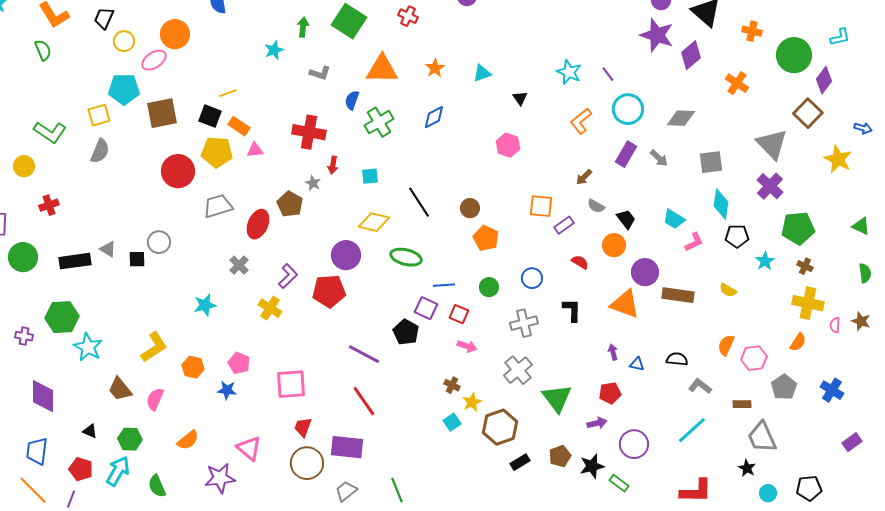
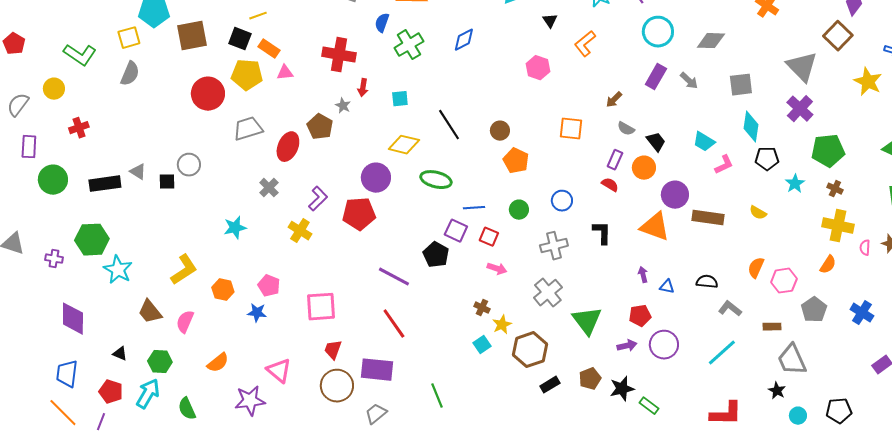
orange L-shape: (581, 121) -> (585, 44), moved
purple rectangle: (564, 225) -> (615, 160), moved, turned -30
purple circle: (634, 444) -> (664, 345), moved
green line: (397, 490) -> (437, 396), moved

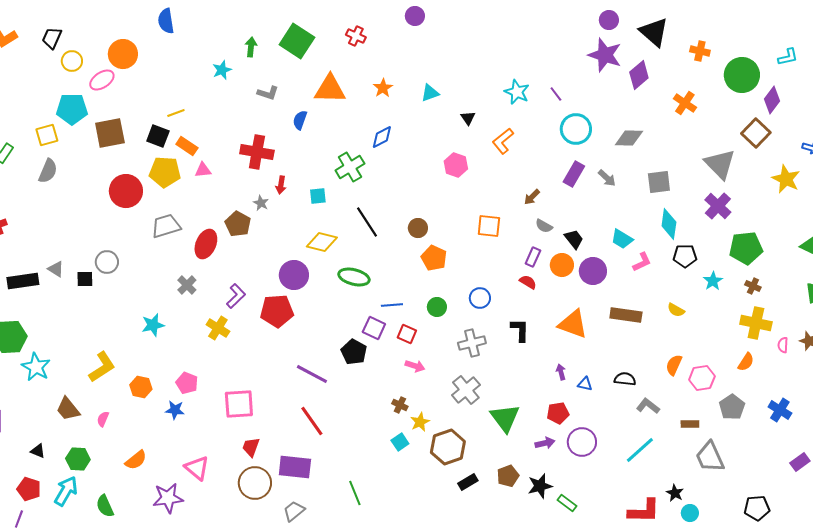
green cross: (409, 45) -> (350, 167), moved
purple circle: (675, 195) -> (593, 271), moved
pink semicircle: (185, 322) -> (103, 419), size x0.7
black star: (777, 391) -> (675, 493), moved
cyan circle: (798, 416) -> (690, 513), moved

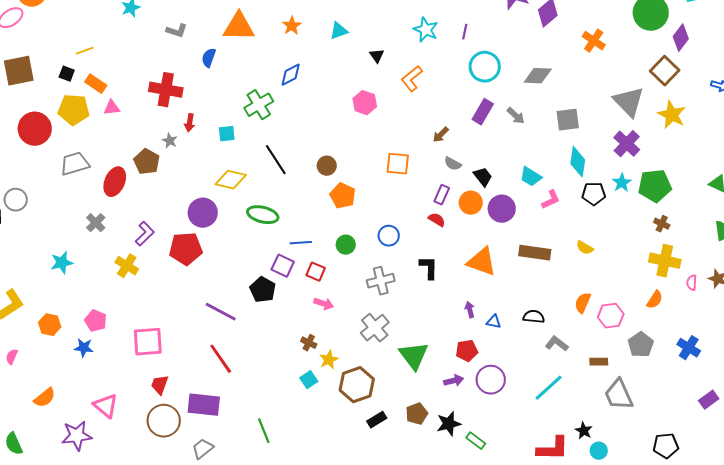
purple line: (556, 94) -> (465, 32), turned 49
black square: (158, 136) -> (67, 74), size x0.7
yellow star: (786, 179) -> (672, 115), moved
cyan star: (713, 281) -> (622, 183), moved

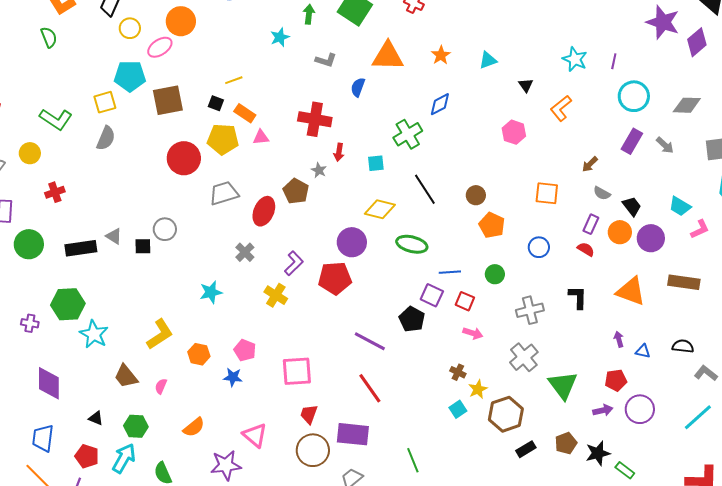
blue circle: (389, 236) -> (539, 247), moved

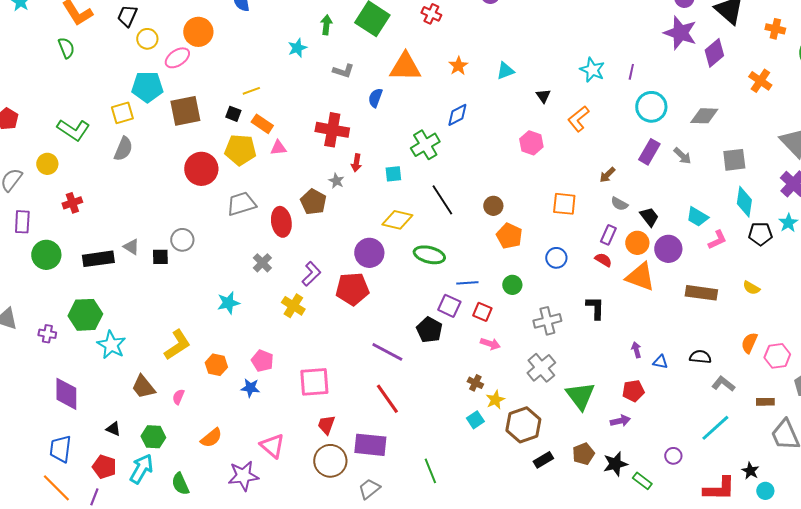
red ellipse: (264, 211) -> (281, 222), turned -32
orange triangle: (631, 291) -> (640, 277), moved
purple circle: (640, 409) -> (673, 456), moved, size x0.6

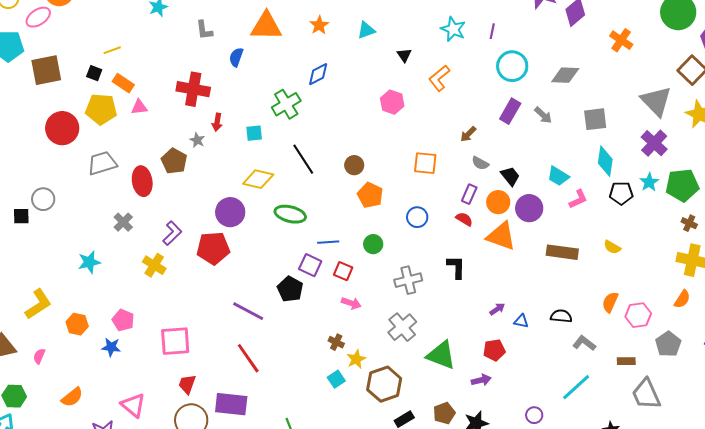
gray L-shape: (343, 71) -> (204, 30), turned 65
purple arrow: (636, 350) -> (497, 309), turned 70
green triangle: (580, 396) -> (441, 355), turned -32

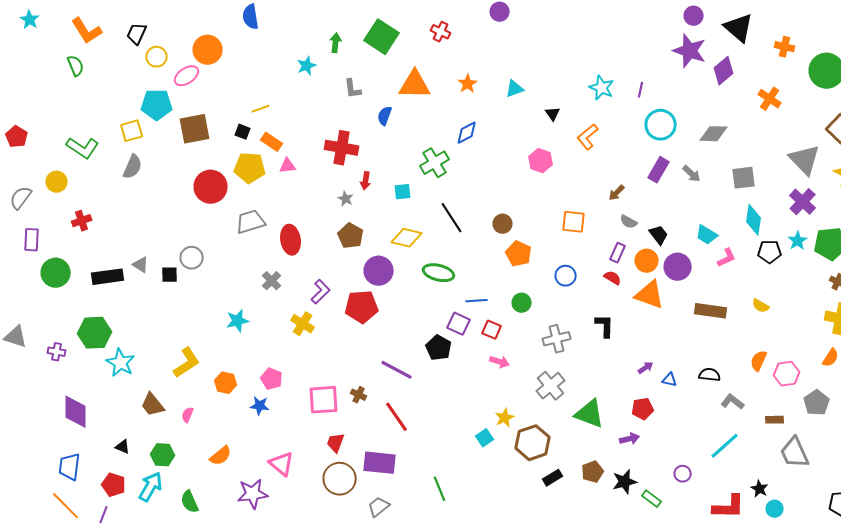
brown pentagon: (174, 161) -> (351, 236), moved
brown cross: (336, 342) -> (359, 395), moved

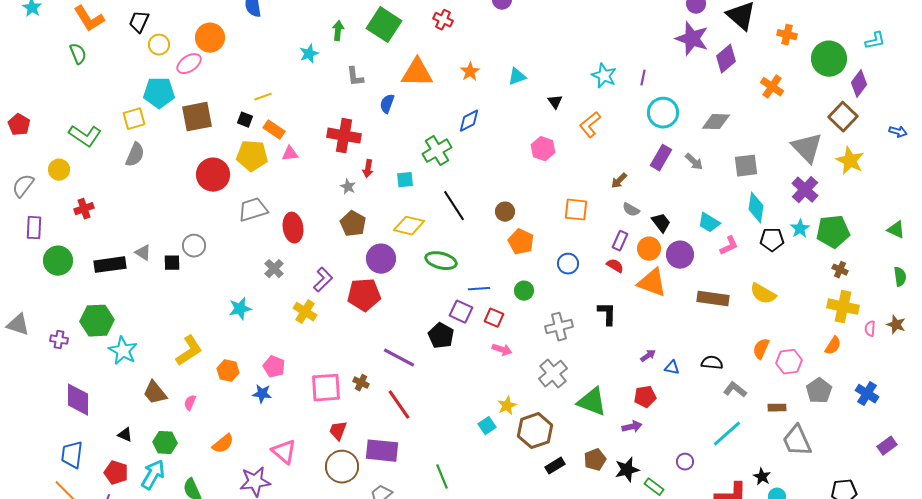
yellow semicircle: (761, 306) -> (763, 294), size x1.5

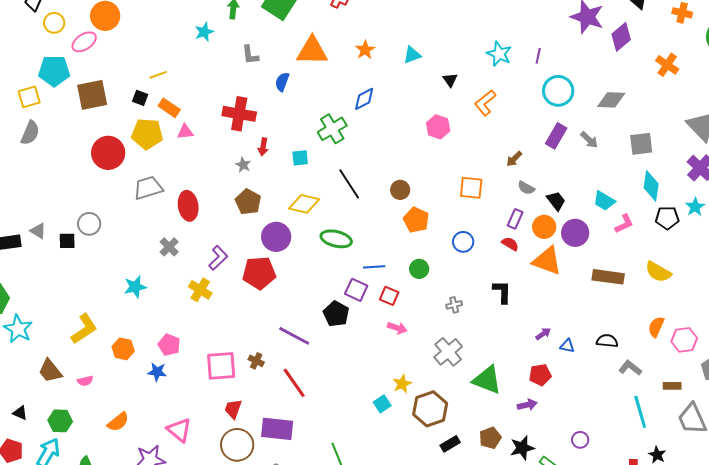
gray cross: (559, 327) -> (454, 305), size x0.6
pink semicircle: (190, 403) -> (85, 381), turned -126
cyan line: (727, 434) -> (640, 412), moved, turned -64

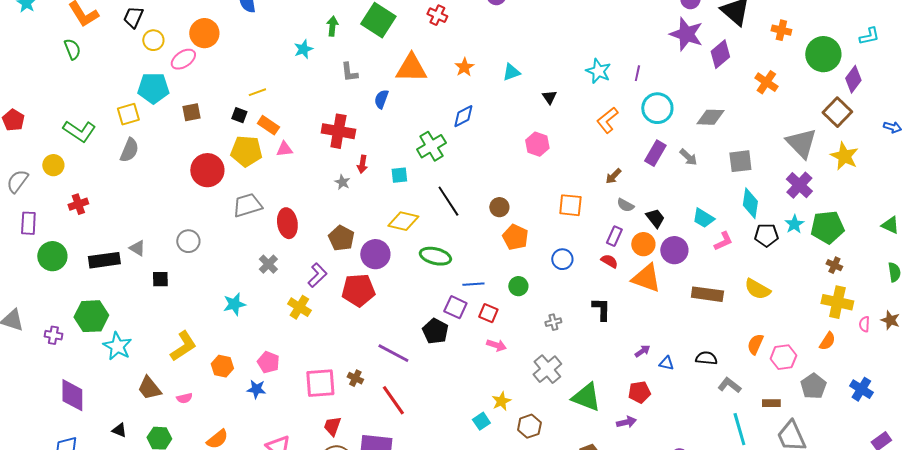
brown square: (92, 95) -> (191, 112), size x0.6
orange L-shape: (485, 103) -> (607, 120), moved
brown pentagon: (248, 202) -> (341, 238), moved
black square: (67, 241) -> (160, 279), moved
brown hexagon: (430, 409) -> (529, 426), size x0.7

